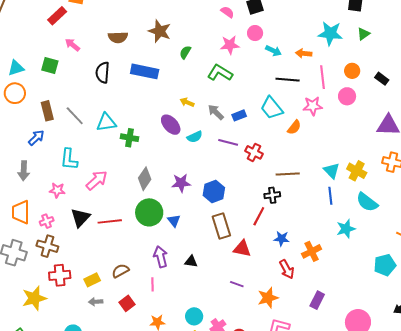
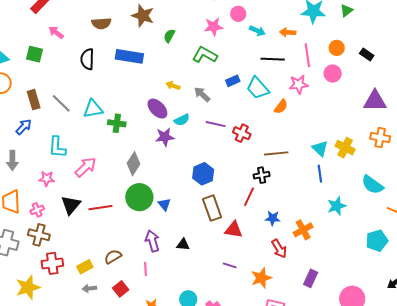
blue rectangle: (239, 115) -> (233, 81), moved
purple star: (181, 183) -> (165, 137), moved
cyan semicircle: (367, 202) -> (372, 185), moved

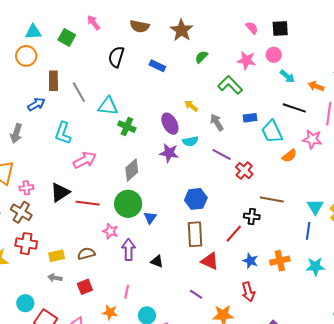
blue rectangle: (129, 56) -> (157, 66), size x0.6
pink star: (47, 179) -> (110, 231), moved
orange cross: (303, 230) -> (280, 261), moved
pink line: (146, 269) -> (127, 292), moved

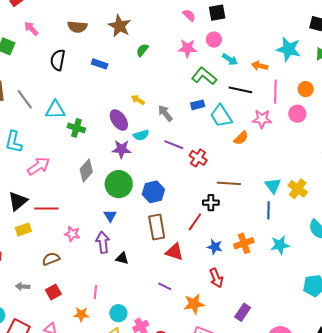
green L-shape: (230, 85) -> (204, 76), moved
green circle: (128, 204) -> (119, 184), moved
purple arrow: (129, 250) -> (103, 242), moved
yellow rectangle: (57, 256) -> (23, 229), moved

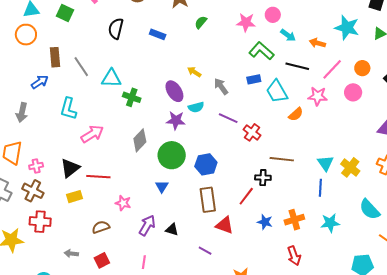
pink line: (275, 92) -> (332, 69), turned 40
purple arrow: (103, 242) -> (147, 225), moved, turned 35
red arrow: (216, 278) -> (294, 256), moved
purple line: (165, 286) -> (205, 251), moved

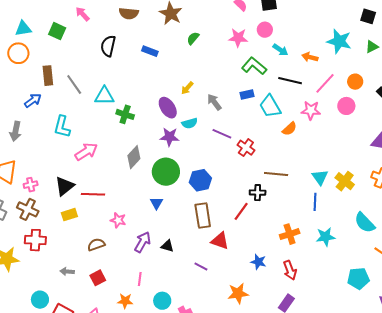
yellow arrow: (194, 72) -> (187, 88), turned -80
blue star: (265, 222) -> (258, 262), moved

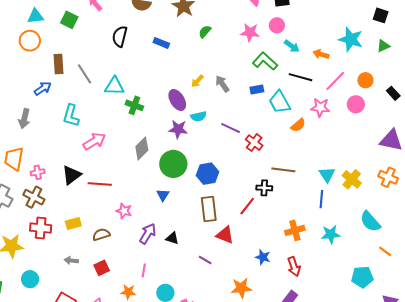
gray arrow: (214, 102) -> (222, 84), moved
yellow rectangle: (69, 215) -> (73, 223), moved
cyan circle: (40, 300) -> (30, 279), moved

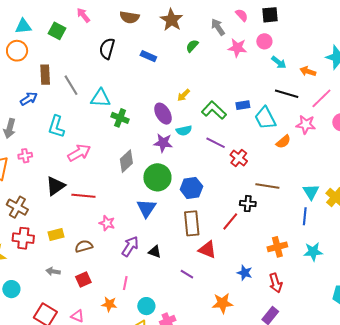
green L-shape: (265, 61) -> (214, 110), moved
gray arrow: (222, 84) -> (218, 27), moved
pink cross: (38, 172) -> (25, 156), moved
blue triangle: (163, 195) -> (146, 208), size x1.5

